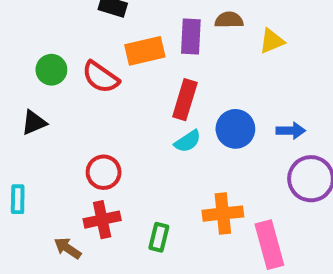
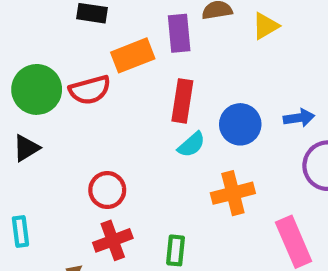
green circle: (51, 70) -> (37, 89), size x1.5
red semicircle: (101, 77) -> (90, 90), turned -42
orange cross: (223, 214) -> (233, 193), moved

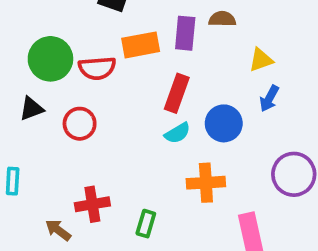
yellow triangle: (265, 26) -> (261, 60), moved
blue arrow: (299, 118) -> (269, 98), moved, turned 116
red circle: (107, 190) -> (80, 124), moved

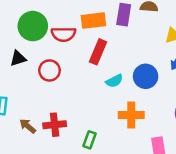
red rectangle: (177, 93) -> (98, 52), moved
brown arrow: (58, 230) -> (28, 126), moved

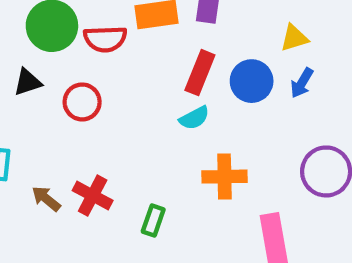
red rectangle: (98, 52) -> (200, 73), moved
blue circle: (146, 76) -> (252, 81), moved
red cross: (55, 125) -> (93, 196), turned 35

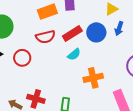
red semicircle: (105, 39) -> (45, 37), moved
red rectangle: (200, 73) -> (72, 33), turned 48

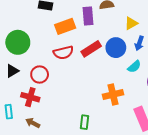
cyan semicircle: (74, 54) -> (134, 67), moved
red cross: (36, 99) -> (30, 97), moved

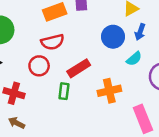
red rectangle: (91, 49) -> (79, 68), moved
red circle: (40, 75) -> (39, 66), moved
green rectangle: (85, 122) -> (64, 91), moved

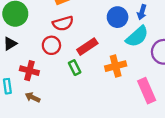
cyan semicircle: (134, 59) -> (137, 36), size x1.6
green rectangle: (64, 91) -> (75, 68), turned -32

